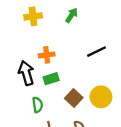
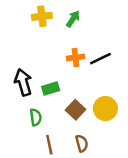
yellow cross: (33, 16) -> (42, 16), moved
orange cross: (47, 55) -> (76, 57), moved

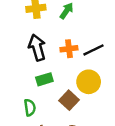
black arrow: (23, 82) -> (37, 48), moved
yellow circle: (105, 109) -> (89, 82), moved

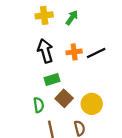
yellow circle: (89, 82) -> (92, 104), moved
brown square: (69, 100) -> (64, 98), moved

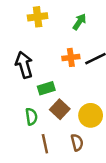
green arrow: (72, 18) -> (79, 22), moved
black arrow: (45, 51) -> (24, 65), moved

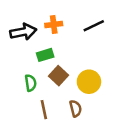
orange cross: (71, 57) -> (54, 25), moved
black arrow: (24, 65) -> (23, 32), turned 95

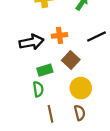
green rectangle: (45, 55) -> (45, 70), moved
brown square: (59, 76) -> (71, 60), moved
yellow circle: (89, 82) -> (81, 88), moved

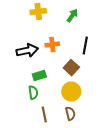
black line: (96, 36) -> (85, 46), turned -54
brown square: (71, 60) -> (71, 68), moved

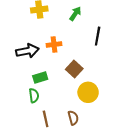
black line: (85, 46) -> (98, 36), moved
yellow circle: (71, 92) -> (88, 92), moved

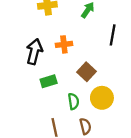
black arrow: (27, 51) -> (34, 52), turned -65
green semicircle: (34, 96) -> (73, 101), moved

